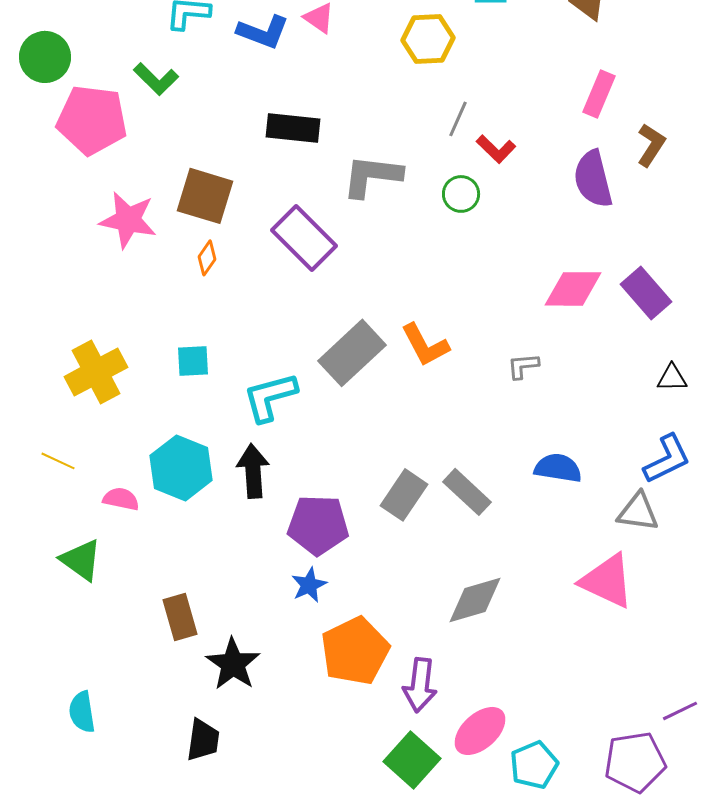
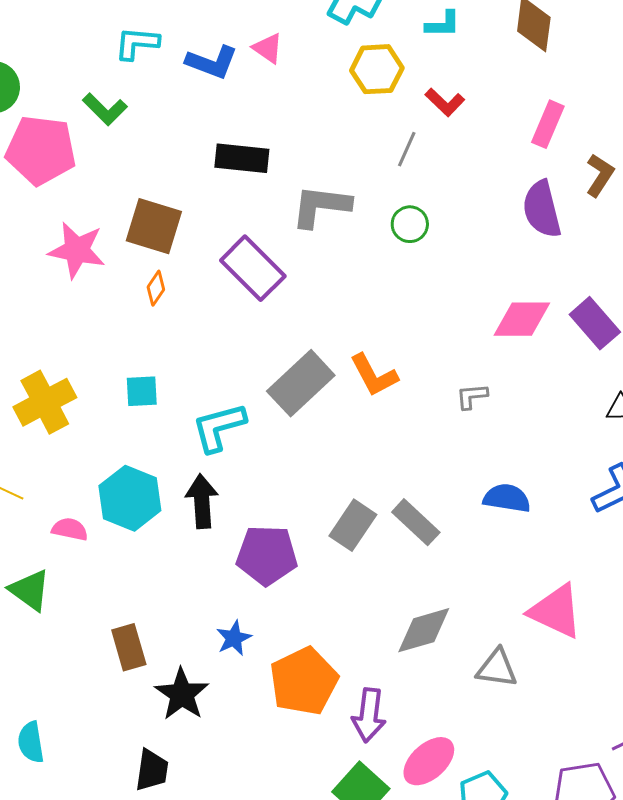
red L-shape: (496, 149) -> (445, 102), moved
gray triangle: (638, 512) -> (497, 668), moved
blue star: (309, 585) -> (234, 638), moved

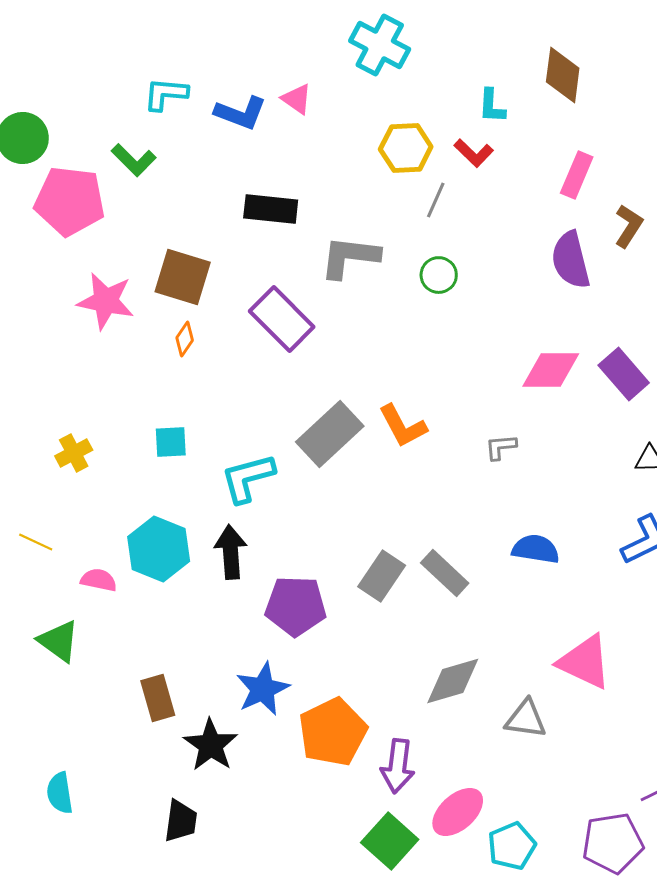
cyan L-shape: (443, 24) -> (492, 106), moved, turned 93
yellow hexagon: (377, 69) -> (406, 148), moved
yellow cross: (45, 402) -> (74, 453), size x0.6
blue star: (234, 638) -> (263, 689), size x1.5

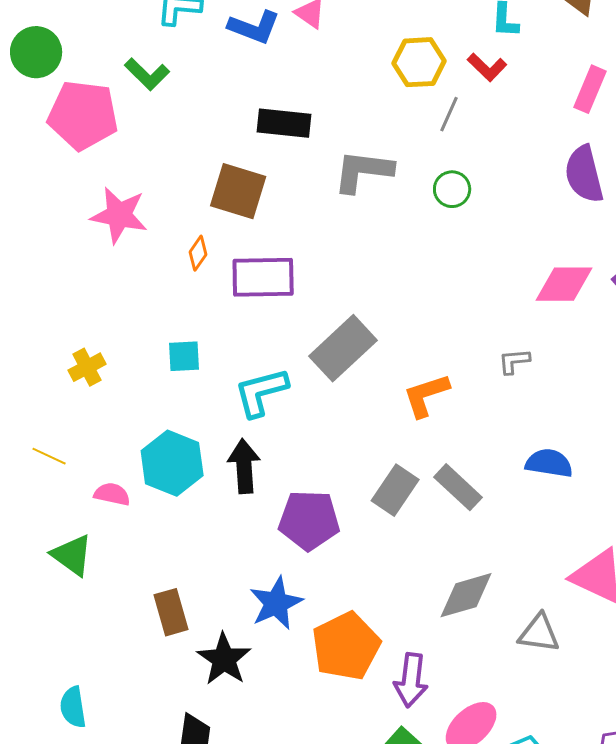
brown square: (183, 277) -> (238, 191), moved
purple rectangle: (282, 319) -> (263, 277), moved, turned -46
orange L-shape: (403, 426) -> (426, 395), moved, turned 100

